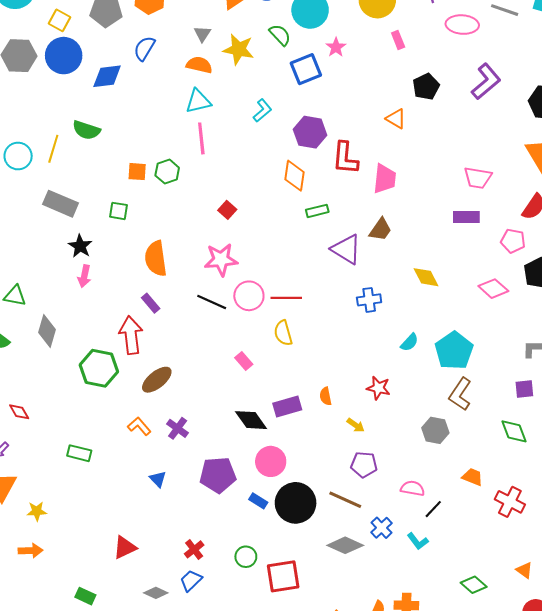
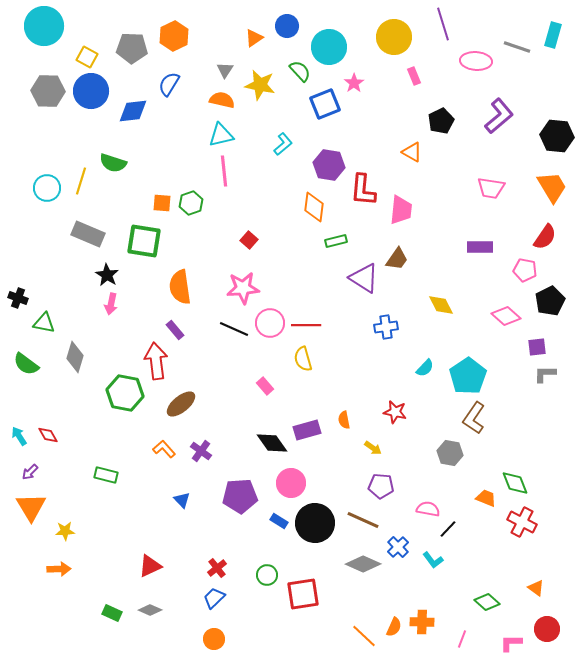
pink trapezoid: (478, 178) -> (491, 188), moved
green square: (118, 211) -> (144, 241), size x1.8
purple square: (524, 389) -> (537, 347), moved
green diamond: (514, 431) -> (515, 483), moved
gray diamond: (156, 593) -> (150, 610), moved

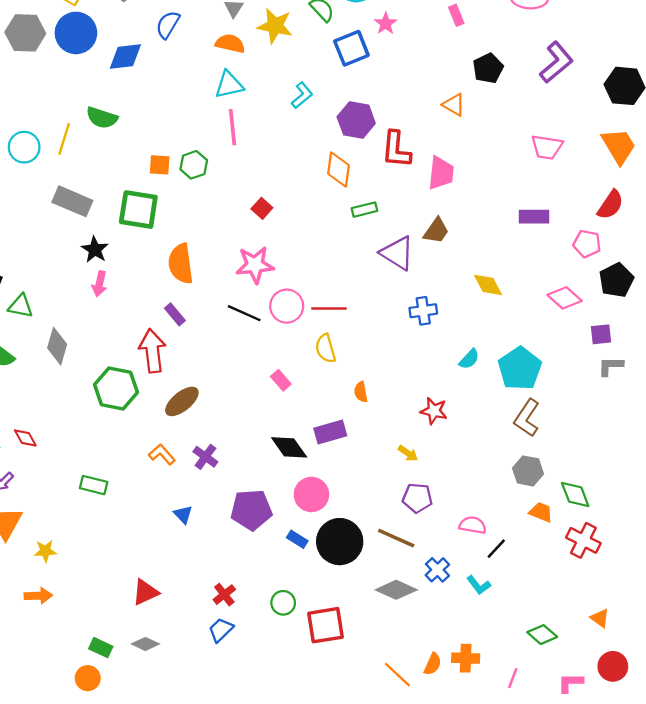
orange semicircle: (344, 420) -> (361, 392), moved
gray hexagon: (450, 453) -> (528, 471), moved
orange circle: (214, 639) -> (88, 678), moved

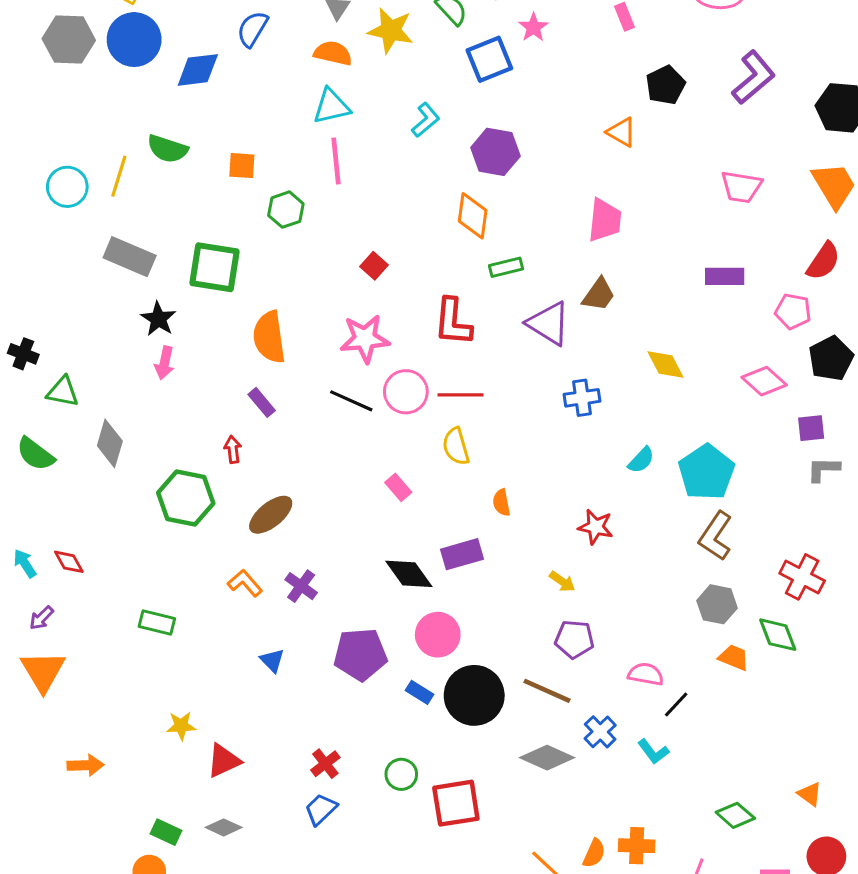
red L-shape: (396, 149) -> (453, 322), moved
orange square: (160, 165) -> (242, 166), moved
red arrow: (152, 351) -> (233, 449), size x0.5
red cross: (583, 540) -> (802, 577), moved
yellow star: (45, 551) -> (181, 726), moved

